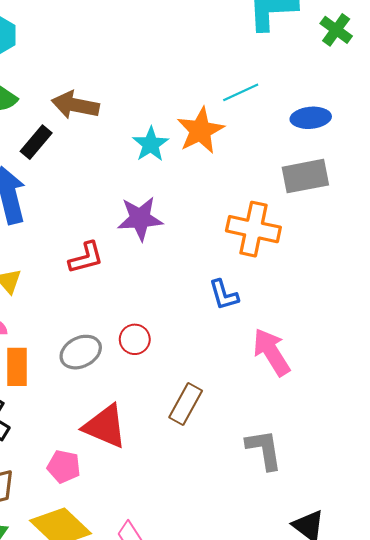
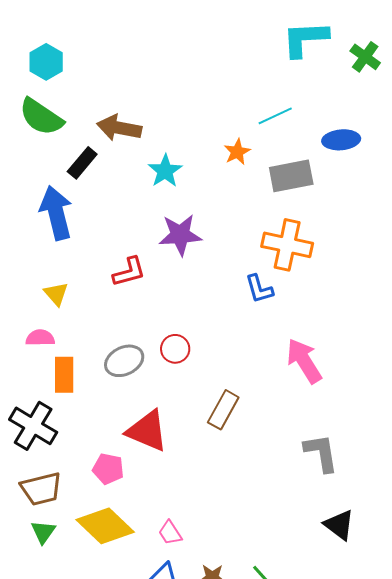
orange star: (200, 131) -> (237, 152), size x0.6
cyan star: (151, 144) -> (165, 171), moved
gray rectangle: (305, 176) -> (291, 176), moved
blue L-shape: (224, 295) -> (259, 289), moved
gray L-shape: (264, 450) -> (321, 453), moved

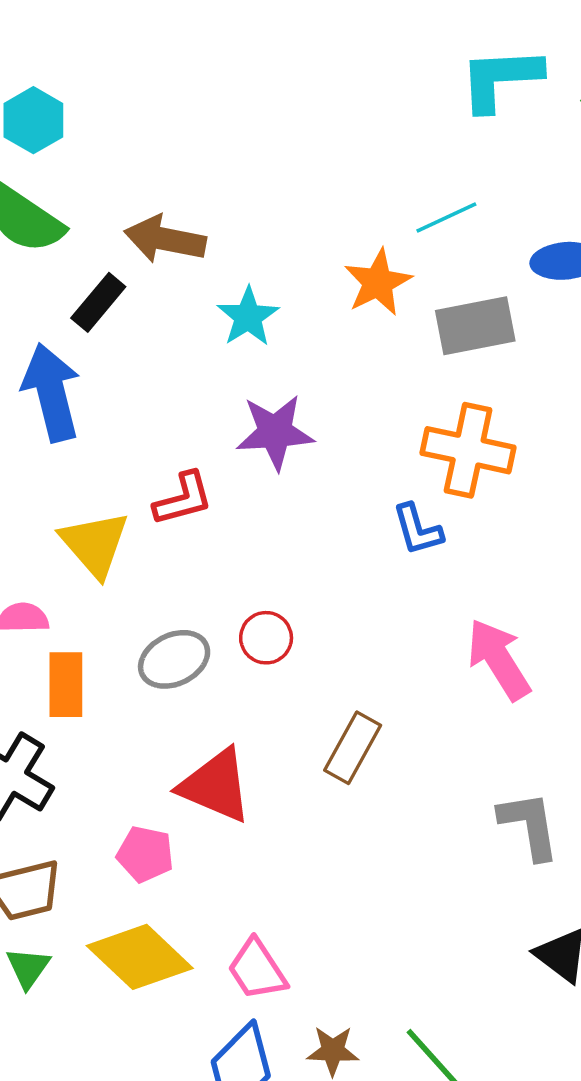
orange star: (237, 152) -> (378, 282), size x1.4
yellow triangle: (56, 294) -> (95, 544), moved, size x1.6
pink trapezoid: (170, 533) -> (257, 970), size x1.4

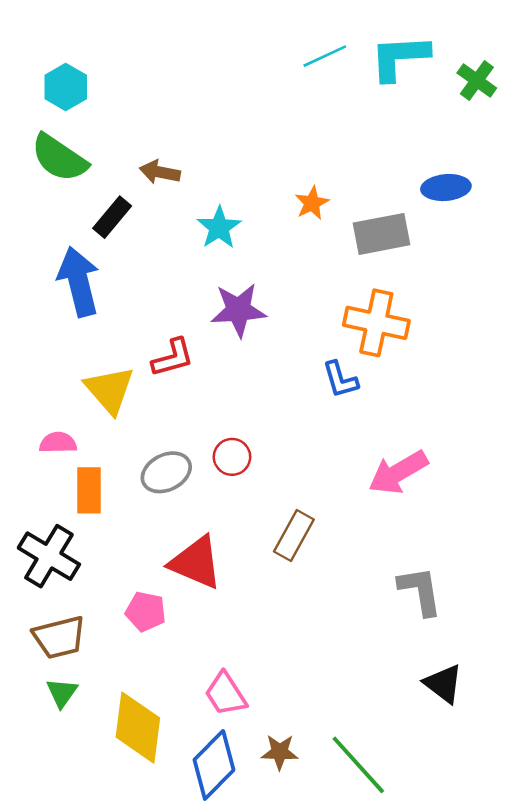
cyan line: (446, 218) -> (325, 56), moved
brown arrow: (165, 239) -> (160, 172), size x0.7
orange star: (378, 282) -> (312, 203), size x0.7
pink arrow: (499, 659) -> (398, 472), turned -88
yellow diamond: (140, 957) -> (138, 728), moved, turned 54

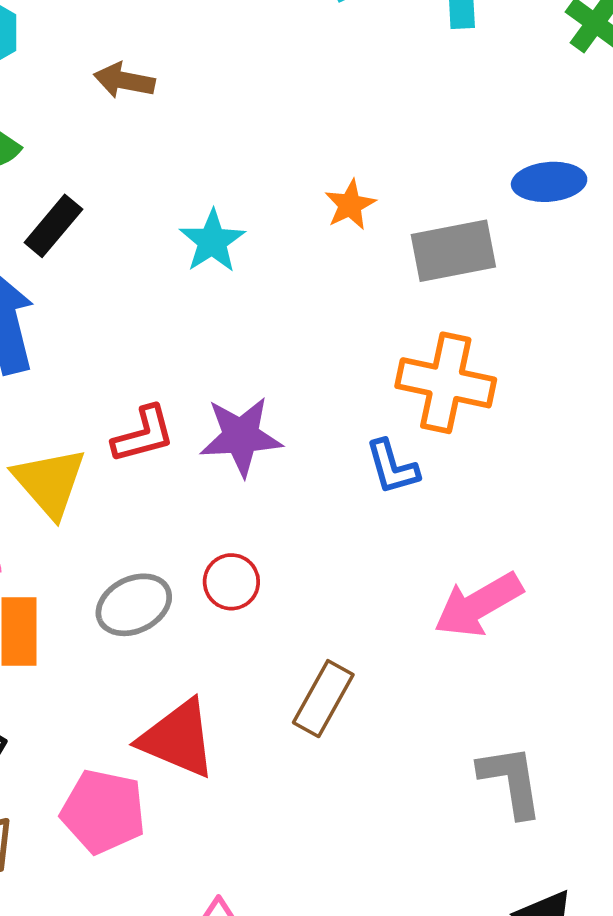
brown arrow: (160, 172) -> (124, 80), moved
purple star: (238, 310) -> (241, 436), moved
pink pentagon: (146, 612) -> (103, 811), size x1.4

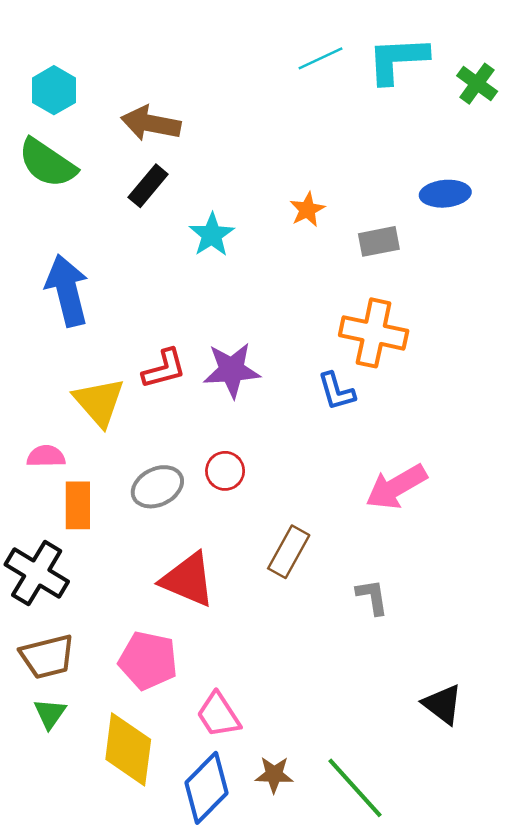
brown arrow: (124, 80) -> (151, 123), size x1.4
black rectangle: (53, 226) -> (148, 186), moved
gray rectangle: (453, 251) -> (379, 241), size x0.7
gray L-shape: (511, 781) -> (372, 597), moved, size x0.7
pink pentagon: (103, 811) -> (148, 661), moved

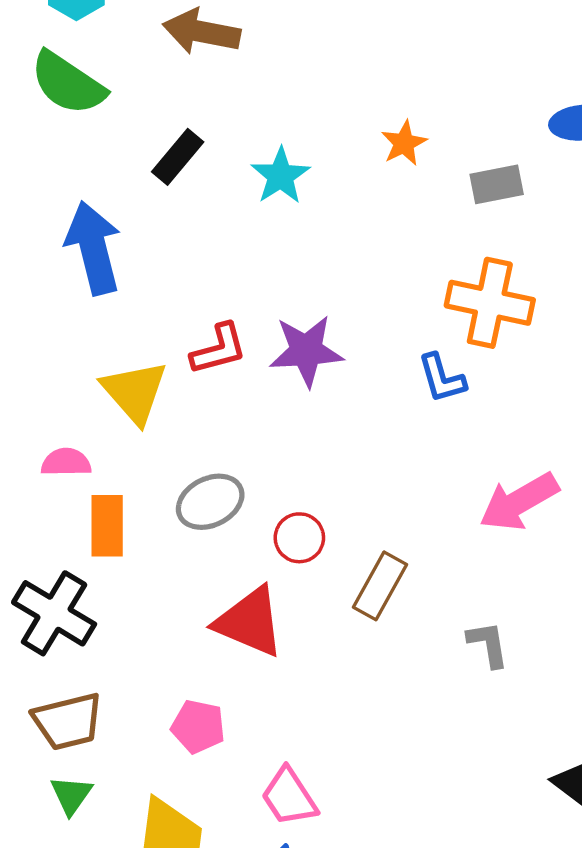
black rectangle: (148, 186) -> (178, 157), moved
red circle: (225, 471) -> (299, 538), moved
pink pentagon: (148, 661) -> (198, 726), size x0.7

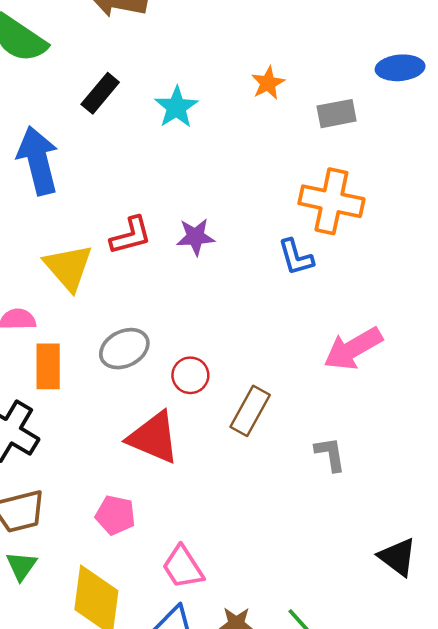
purple star: (306, 351) -> (195, 237), size x0.7

